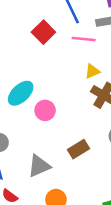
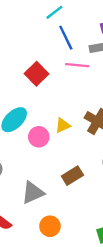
red square: (43, 32) -> (36, 74), moved
yellow triangle: (92, 71) -> (63, 125), moved

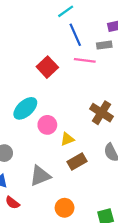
yellow triangle: (63, 125) -> (67, 139), moved
orange circle: (50, 226) -> (65, 208), moved

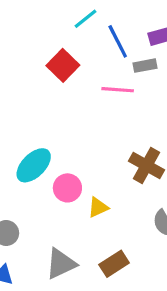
blue line: (75, 35) -> (118, 41), moved
red square: (47, 67) -> (63, 65), moved
brown rectangle: (77, 162) -> (114, 264), moved

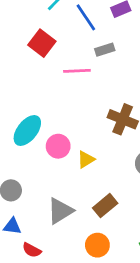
gray rectangle: (145, 66) -> (105, 50), moved
pink line: (118, 90) -> (77, 71), moved

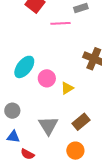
gray triangle: (60, 211) -> (48, 126), turned -30

